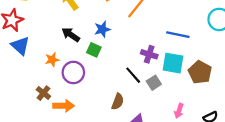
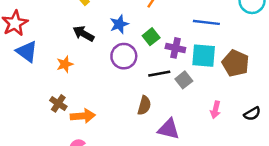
green square: (94, 50) -> (151, 37), moved, turned 32
purple circle: (73, 72) -> (124, 56), moved
black line: (133, 75) -> (159, 74), turned -54

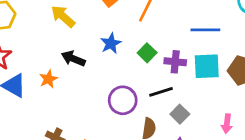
purple circle: (124, 56) -> (123, 100), moved
orange star: (65, 64) -> (48, 79), moved
gray square: (184, 80) -> (180, 114), moved

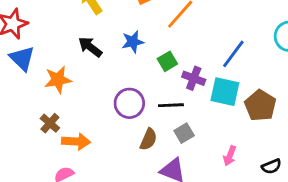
blue line: (205, 30) -> (233, 54), turned -68
orange star: (48, 79) -> (58, 80), moved, size x1.4

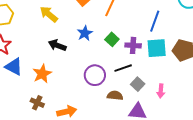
brown cross: (50, 123) -> (37, 103), moved
brown semicircle: (149, 139) -> (115, 96), turned -91
pink arrow: (230, 156) -> (161, 91), moved

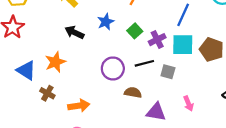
purple cross: (133, 45) -> (157, 40), turned -35
blue triangle: (14, 67) -> (26, 70), moved
gray square: (138, 84) -> (168, 72), moved, turned -32
pink arrow: (161, 91) -> (188, 104), moved, turned -32

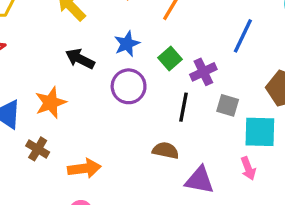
cyan square: (183, 45) -> (260, 132), moved
black line: (144, 63) -> (183, 107), turned -66
purple circle: (113, 68) -> (129, 86), moved
gray square: (168, 72) -> (228, 105), moved

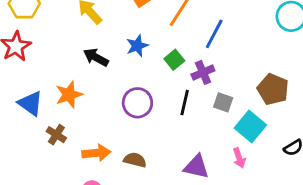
blue line: (243, 36) -> (214, 34), moved
purple circle: (129, 86) -> (137, 103), moved
cyan square: (260, 132) -> (250, 126), turned 36
brown semicircle: (166, 150) -> (135, 160), moved

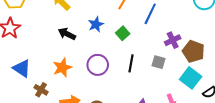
purple cross: (203, 72) -> (173, 40), moved
orange star: (69, 95) -> (62, 68), moved
cyan square: (250, 126) -> (191, 78), moved

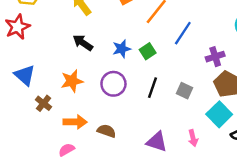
blue star: (96, 24) -> (122, 49), moved
purple cross: (173, 40) -> (215, 57), moved

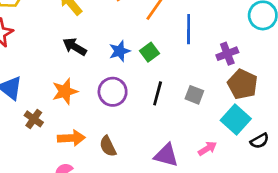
blue line: (183, 33) -> (189, 29), turned -30
brown semicircle: (107, 131) -> (108, 146), turned -132
pink arrow: (193, 138) -> (207, 148), turned -105

